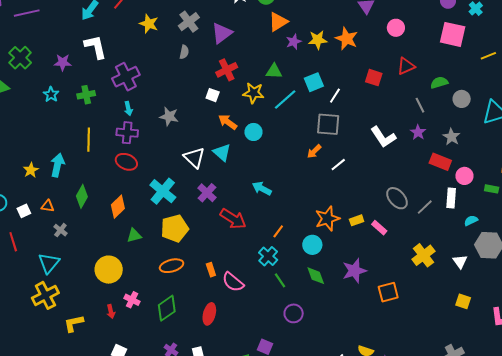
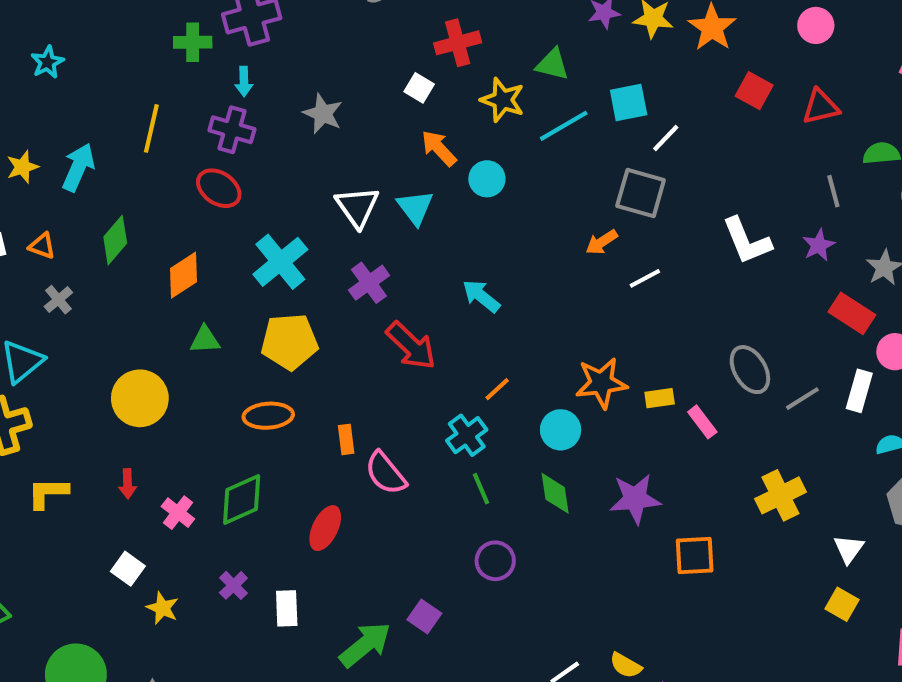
red square: (374, 78) -> (754, 91), moved
cyan star: (51, 94) -> (47, 62), moved
green cross: (86, 95) -> (193, 42), moved
white triangle: (460, 262) -> (849, 549), moved
pink cross: (132, 300) -> (178, 513), moved

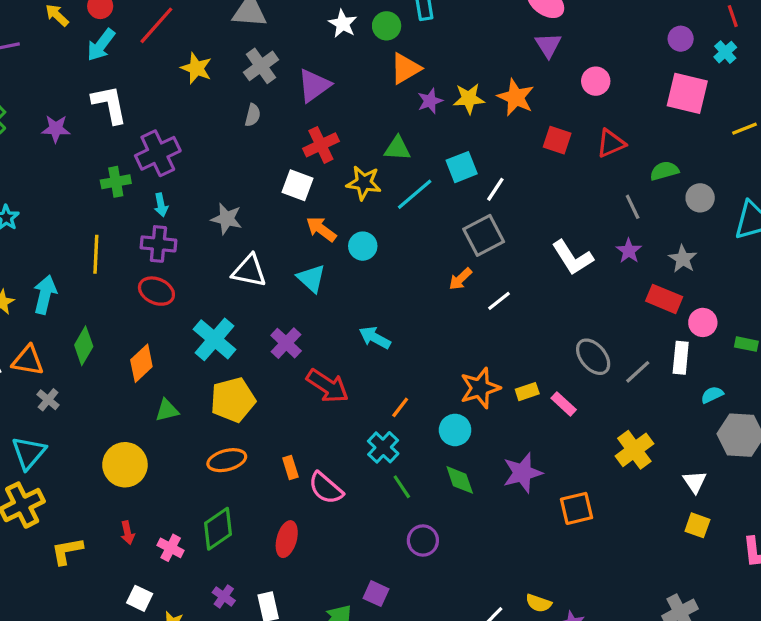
white square: (419, 88) -> (297, 185), size x1.4
gray square: (641, 193) -> (484, 235), turned -33
white triangle: (357, 207) -> (249, 271), moved, turned -33
orange triangle: (42, 246) -> (28, 361), size x1.5

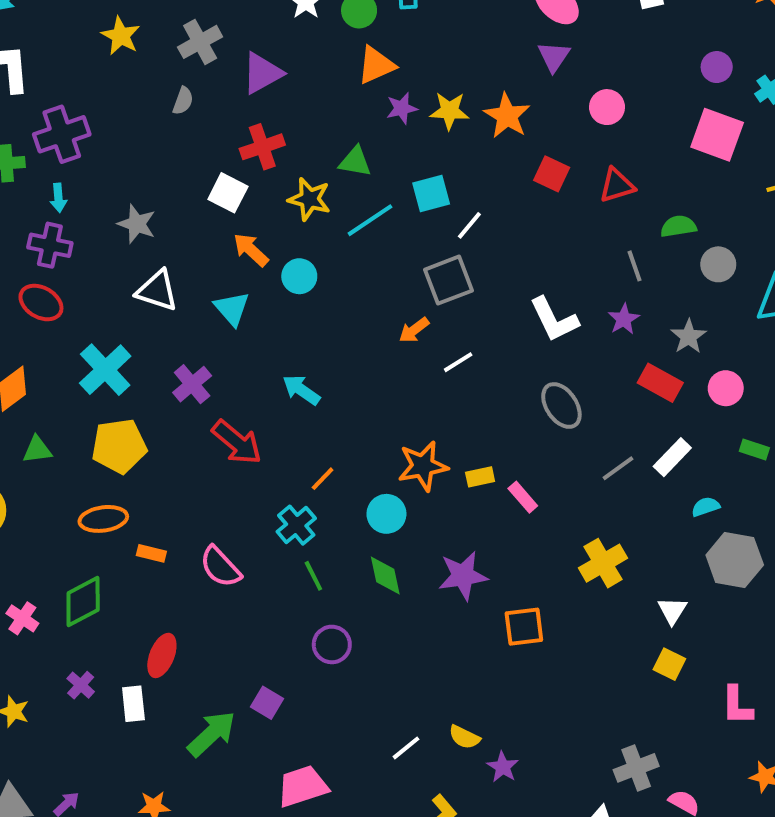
pink circle: (703, 322) -> (726, 388), moved
gray ellipse: (593, 357) -> (561, 406), moved
white rectangle: (681, 358) -> (672, 457), turned 32
orange rectangle: (290, 468) -> (151, 553), moved, turned -65
red ellipse: (287, 539) -> (162, 655), moved

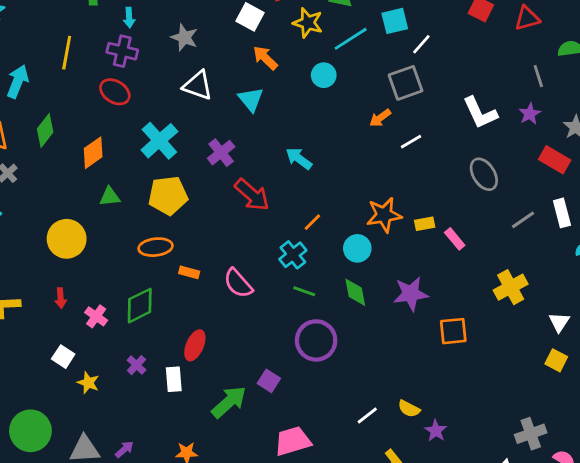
cyan circle: (299, 276) -> (324, 75), moved
white rectangle: (672, 457) -> (562, 213), turned -60
green line: (313, 576) -> (304, 291), turned -45
purple circle: (332, 644) -> (316, 340), size x1.5

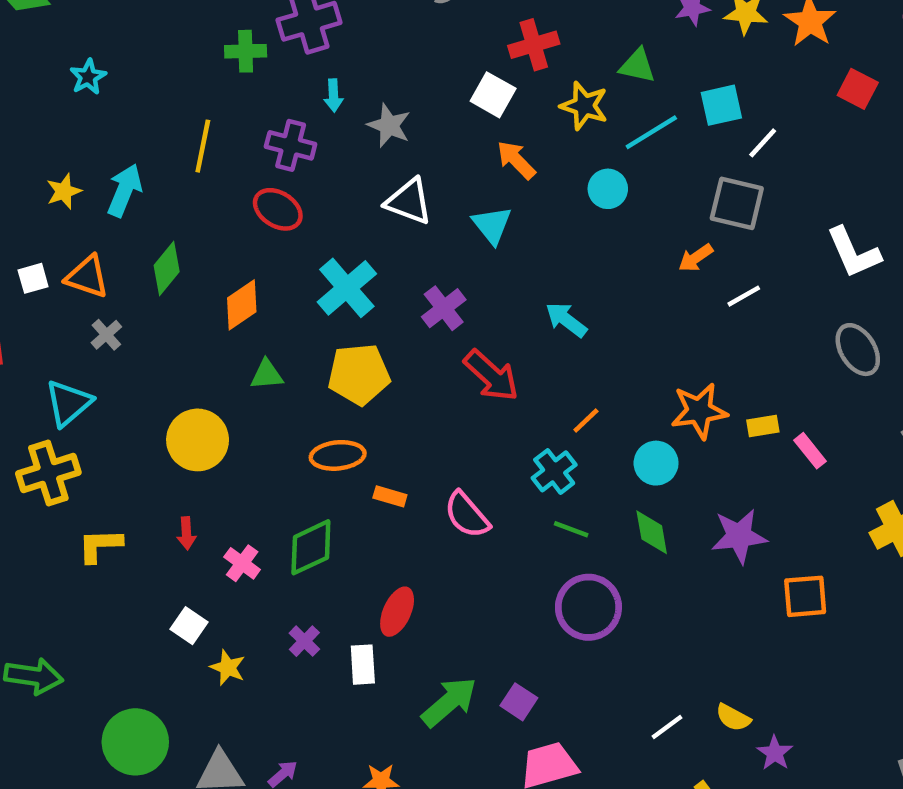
cyan arrow: (129, 18) -> (333, 96), moved
gray square: (406, 83) -> (737, 203), turned 32
purple square: (269, 381) -> (519, 702), moved

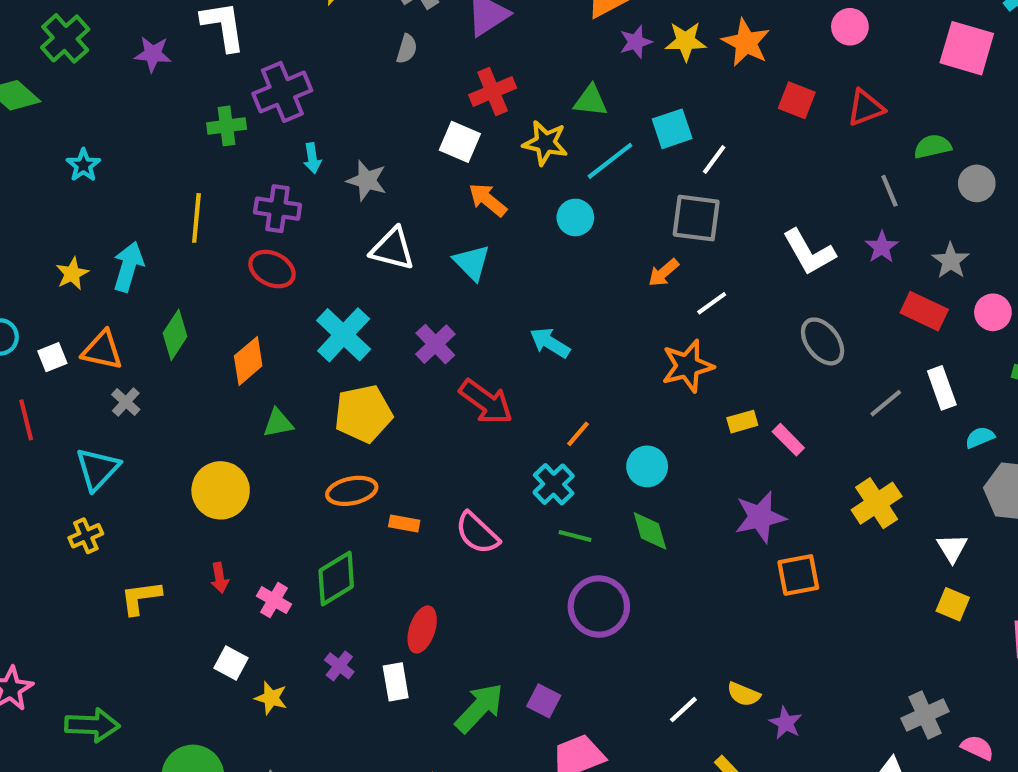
orange star: (699, 411) -> (688, 366), moved
yellow cross: (48, 473) -> (86, 536), size x0.6
purple star: (739, 536) -> (760, 517), moved

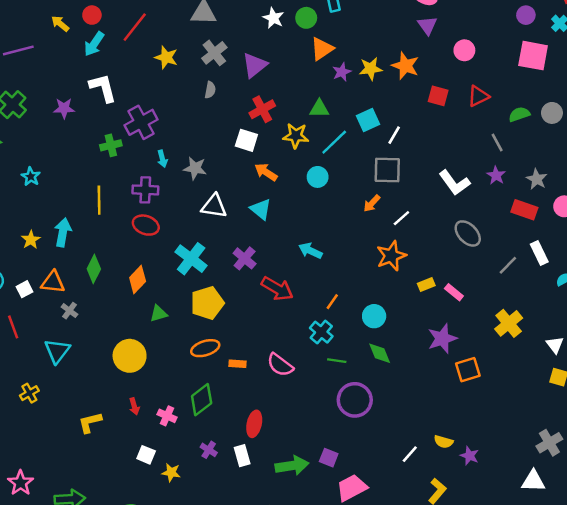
gray circle: (977, 183) -> (552, 113), moved
yellow cross: (86, 536) -> (29, 393), moved
green arrow: (479, 708) -> (292, 466), turned 44

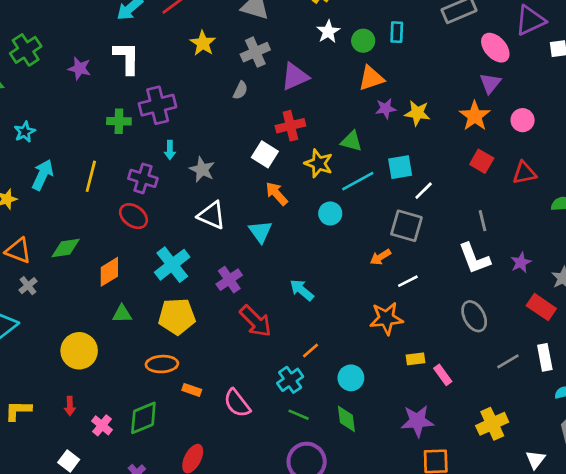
orange star: (405, 66) -> (475, 116), moved
gray line: (497, 142) -> (483, 221), moved
cyan arrow: (63, 232) -> (43, 175), moved
green diamond: (94, 269) -> (66, 248), turned 40

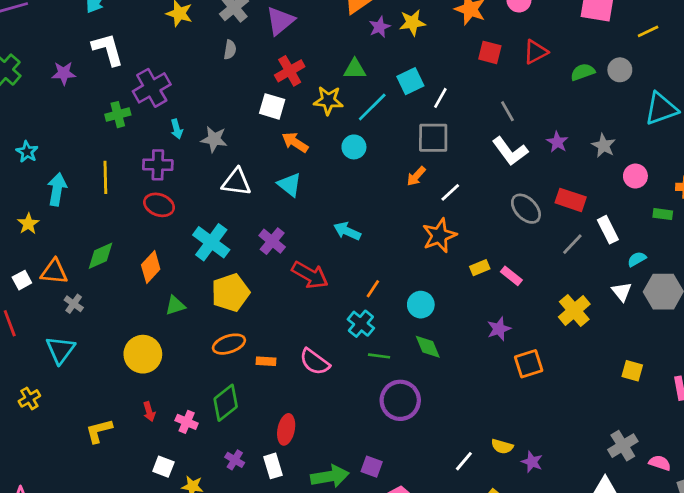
red rectangle: (541, 307) -> (571, 200), moved
purple star: (417, 421) -> (499, 329), size x0.7
white triangle: (535, 460) -> (622, 292), moved

